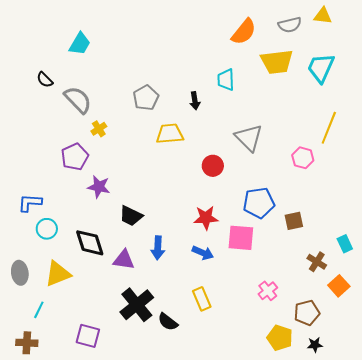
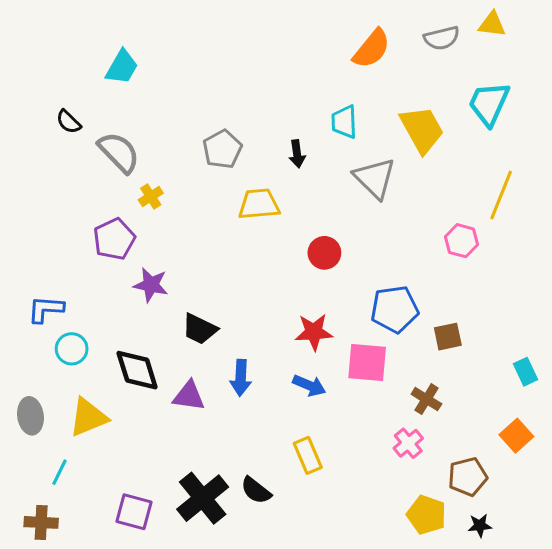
yellow trapezoid: (277, 62) -> (422, 129), moved, turned -112
gray triangle: (249, 138) -> (375, 178), moved
brown cross: (317, 262) -> (426, 399), moved
black cross: (137, 305) -> (203, 498), moved

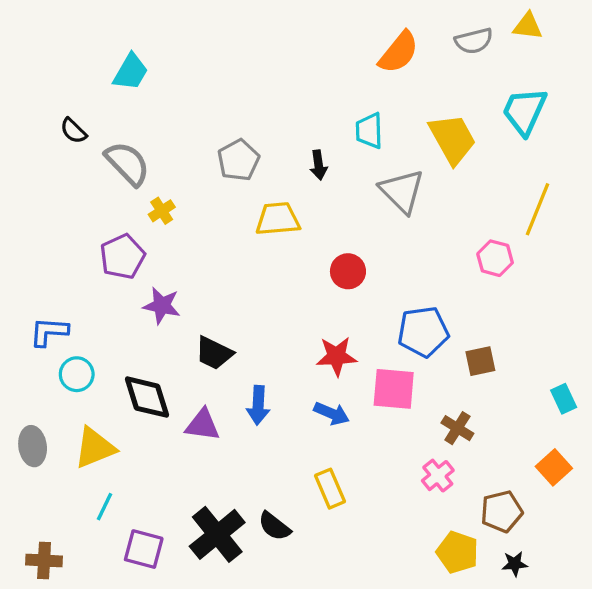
cyan line: (59, 472) -> (104, 507), moved

